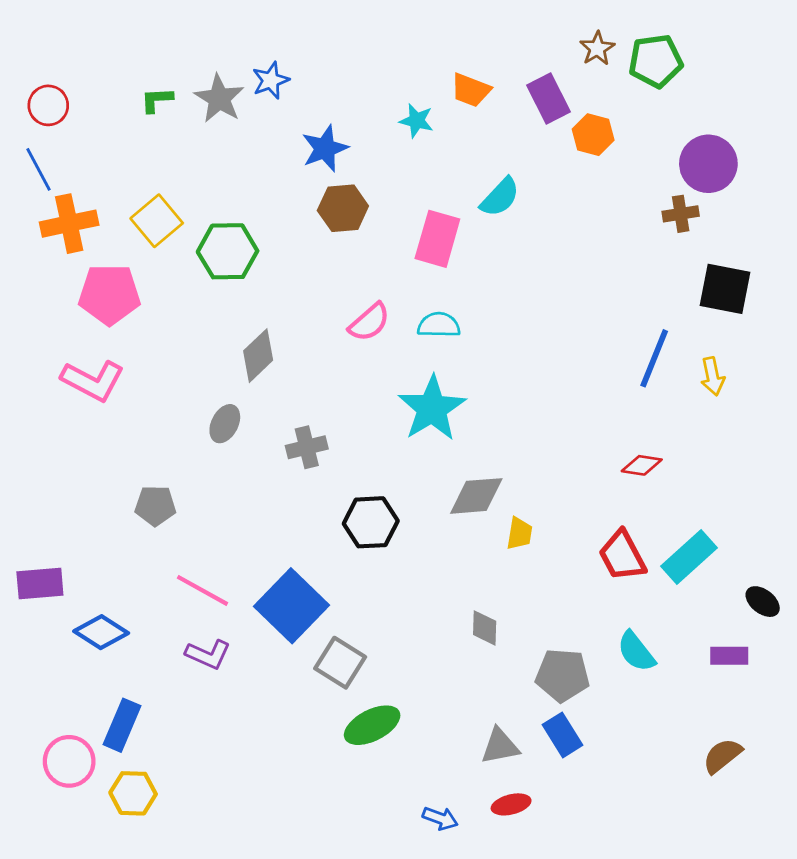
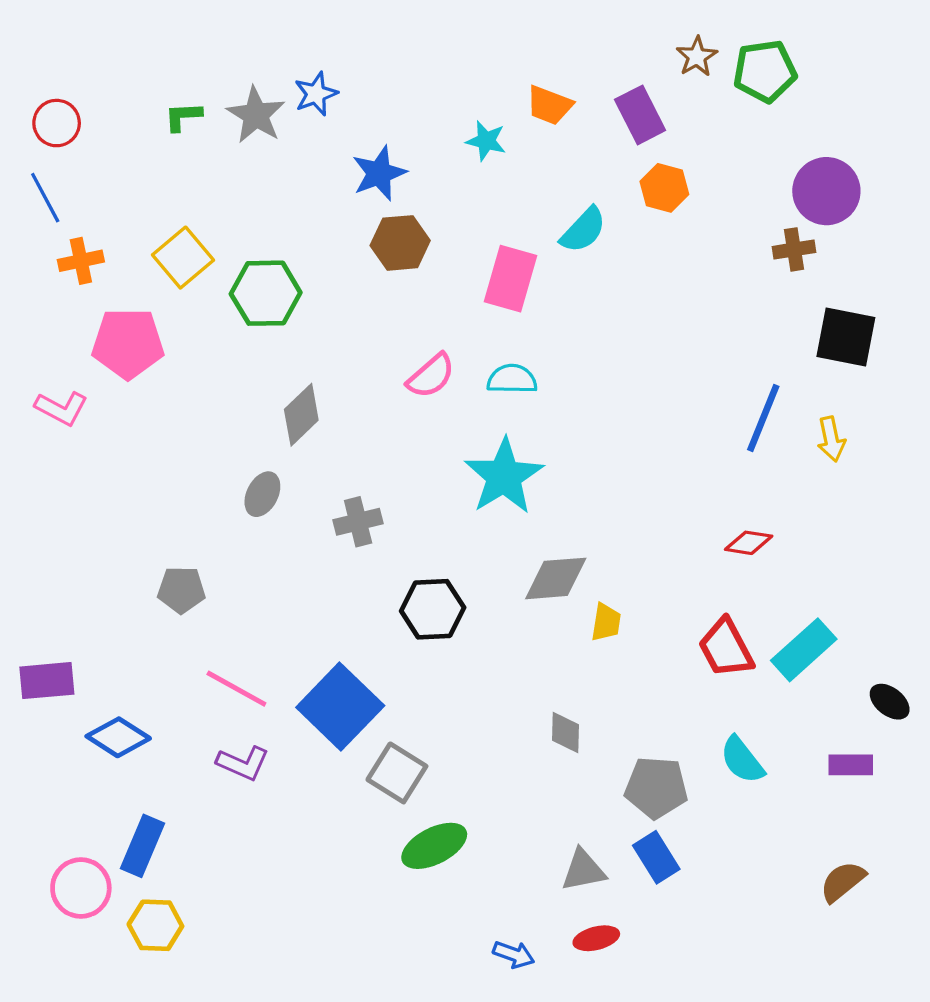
orange hexagon: (593, 135) -> (664, 188), moved
orange cross: (69, 224) -> (81, 261), size x0.7
pink L-shape: (93, 381) -> (61, 408), moved, size x0.7

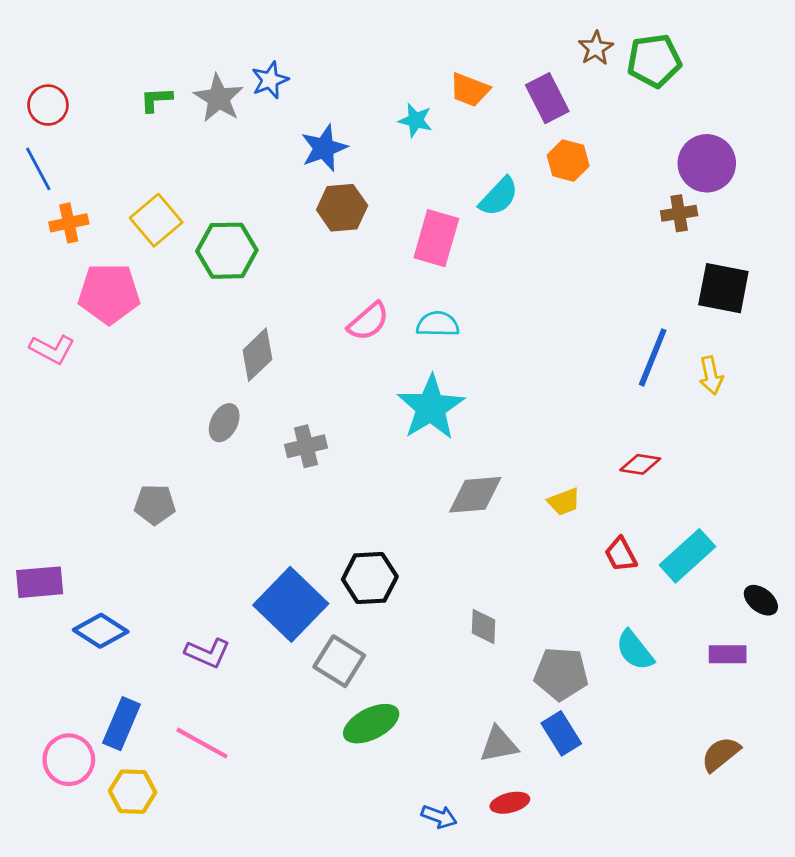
black hexagon: (433, 609) -> (370, 578), moved
yellow trapezoid: (606, 622) -> (564, 502), moved, turned 60
red trapezoid: (726, 648) -> (621, 554), size x0.7
pink line: (236, 689) -> (202, 743), moved

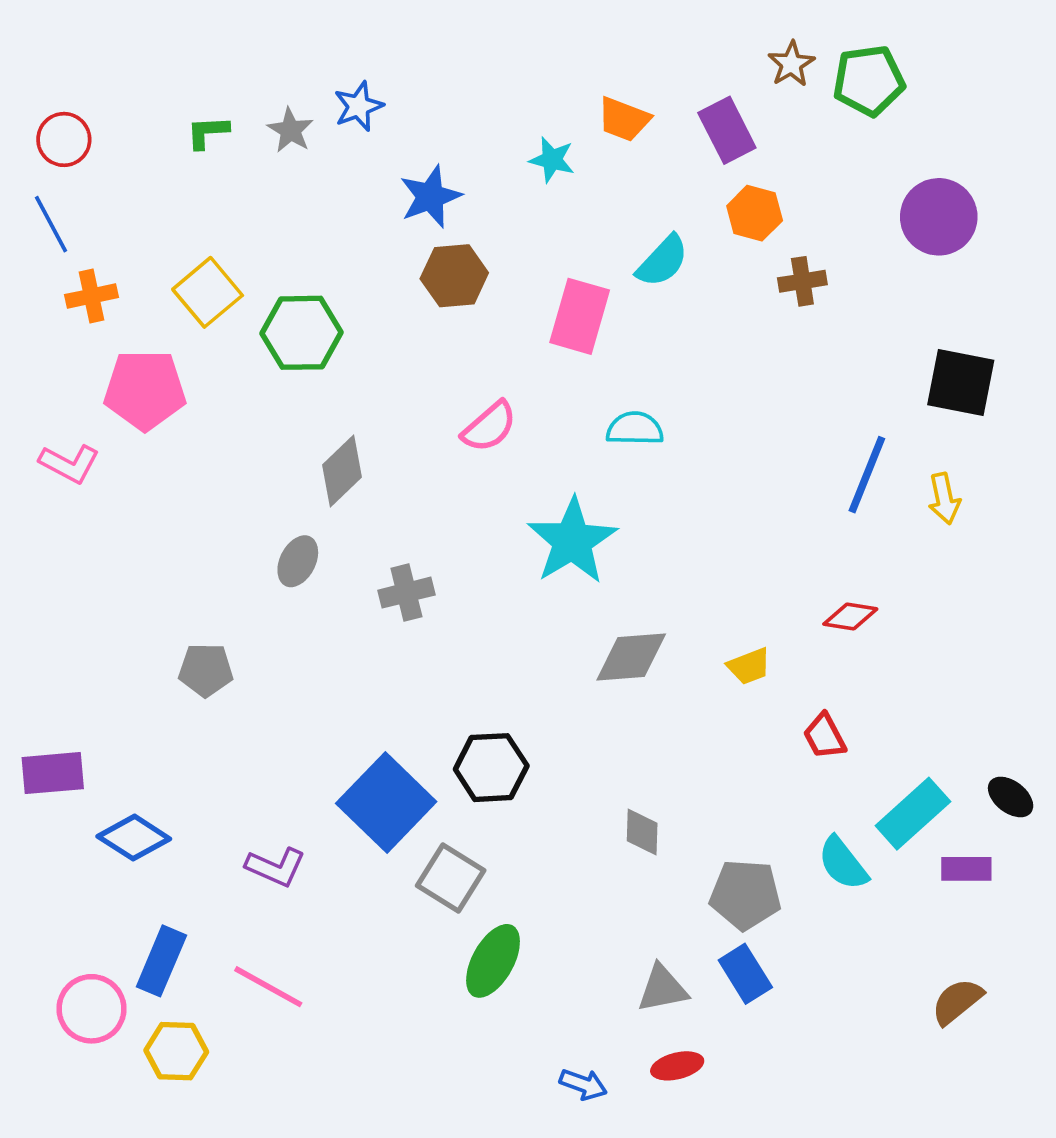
gray star: (219, 98) -> (290, 130), size x0.7
brown cross: (679, 213) -> (802, 281), moved
cyan semicircle: (438, 324) -> (635, 429), moved
cyan rectangle: (687, 556) -> (913, 814), moved
green ellipse: (371, 724) -> (493, 961), turned -34

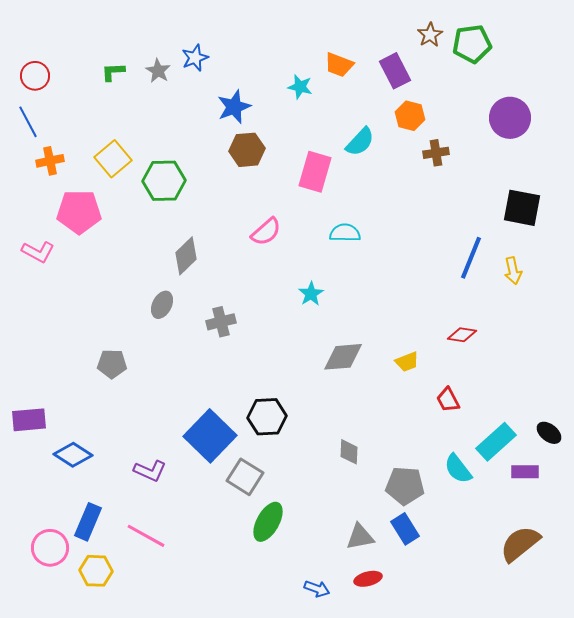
cyan star: (572, 541) -> (311, 294), size x0.5
brown semicircle: (957, 1001) -> (520, 544), size x1.4

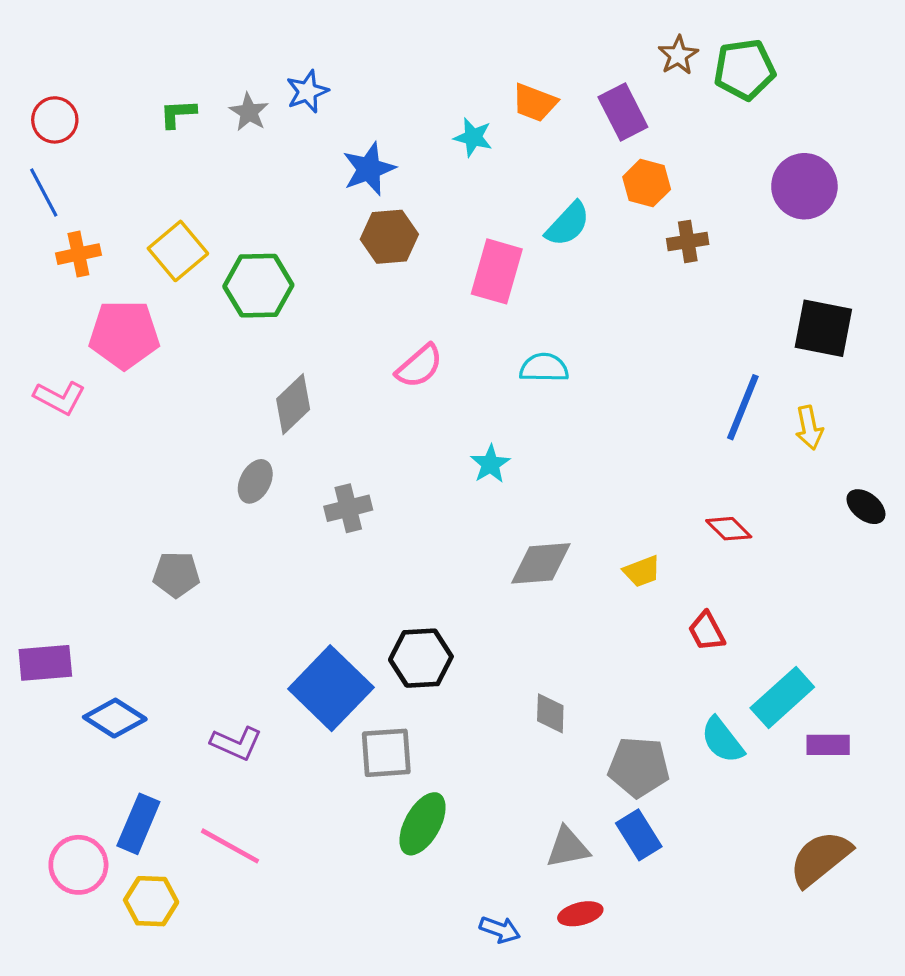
red diamond: (462, 335) -> (729, 529), turned 36
black ellipse: (549, 433) -> (866, 507), moved
gray square: (245, 477) -> (386, 753), turned -36

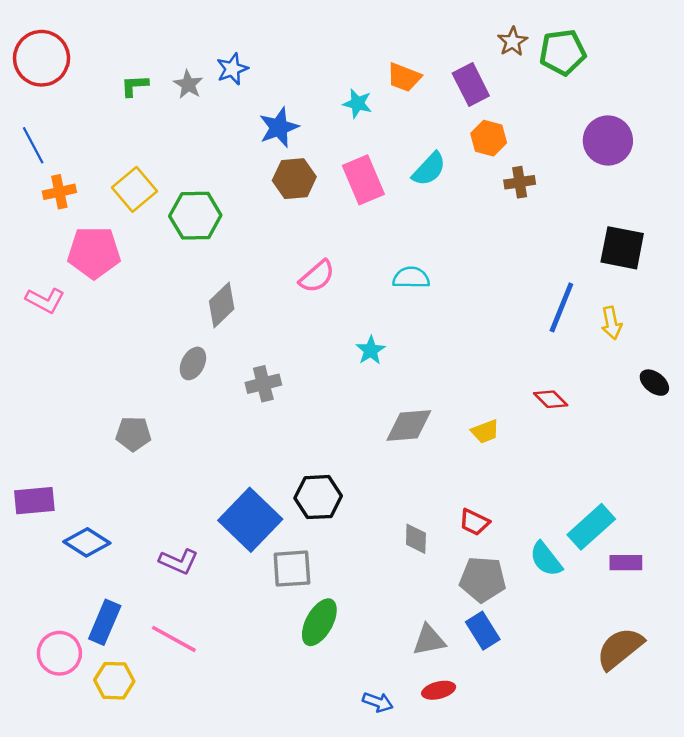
red circle: (55, 120) -> (42, 58), moved, size x1.6
pink rectangle: (497, 271) -> (363, 180), moved, turned -39
red trapezoid: (707, 631) -> (474, 522), moved, turned -36

